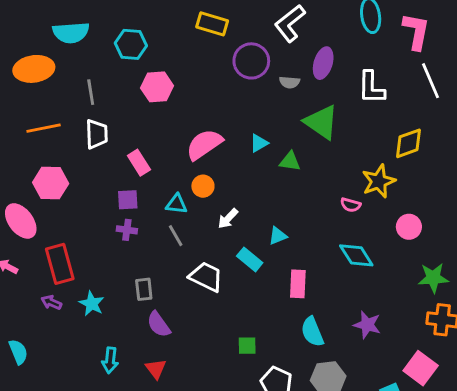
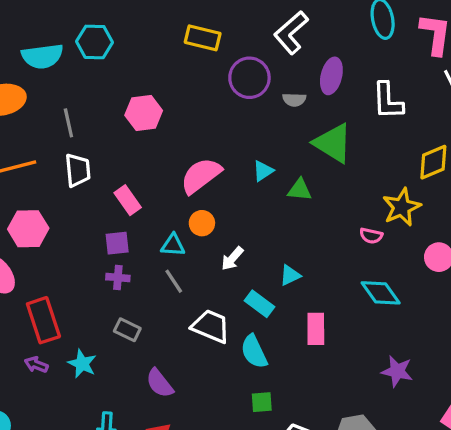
cyan hexagon: (131, 44) -> (95, 42), moved
gray rectangle: (144, 289) -> (127, 330), moved, turned -55
cyan semicircle: (312, 332) -> (254, 352), moved

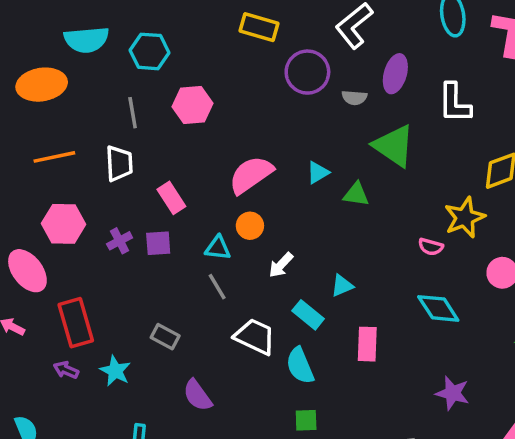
cyan hexagon: (95, 42) -> (150, 51), moved
gray line: (68, 123) -> (133, 113), moved
purple cross: (118, 278) -> (120, 241), moved, turned -35

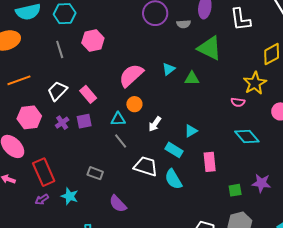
white trapezoid: (119, 163) -> (57, 91), moved, turned -125
purple arrow: (66, 370) -> (42, 199), turned -48
green square: (306, 420) -> (235, 190), moved

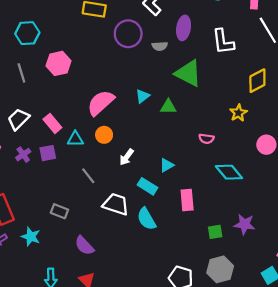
yellow star: (255, 83) -> (238, 113), size x0.7
pink semicircle: (238, 102) -> (206, 139), moved
cyan triangle: (118, 119) -> (75, 139), moved

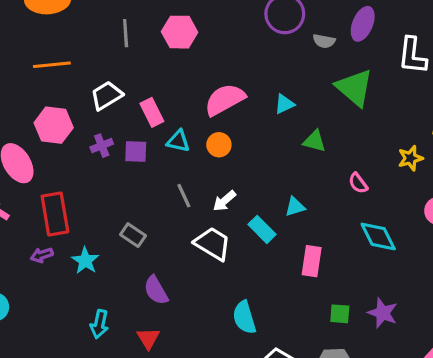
green triangle: (168, 107) -> (314, 141), moved
pink semicircle: (206, 139) -> (358, 183), turned 32
white arrow: (127, 157) -> (224, 201), moved
cyan semicircle: (146, 219) -> (244, 317), moved

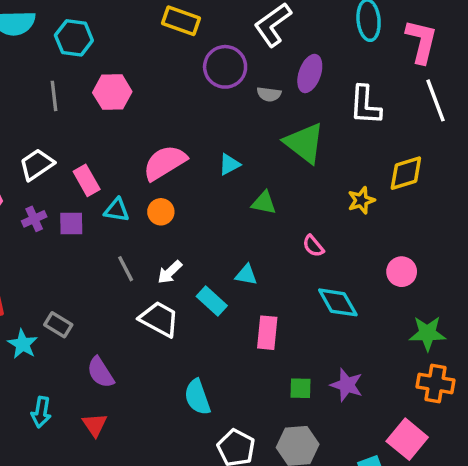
yellow star: (410, 158) -> (361, 200), moved
cyan triangle: (295, 207) -> (246, 275), turned 30
gray rectangle: (133, 235) -> (58, 325), moved

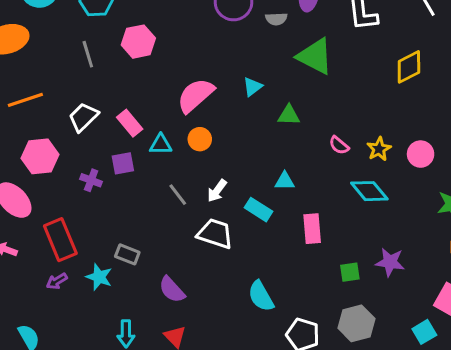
yellow star: (361, 200) -> (379, 149), moved
purple cross: (34, 219) -> (91, 180), moved, turned -35

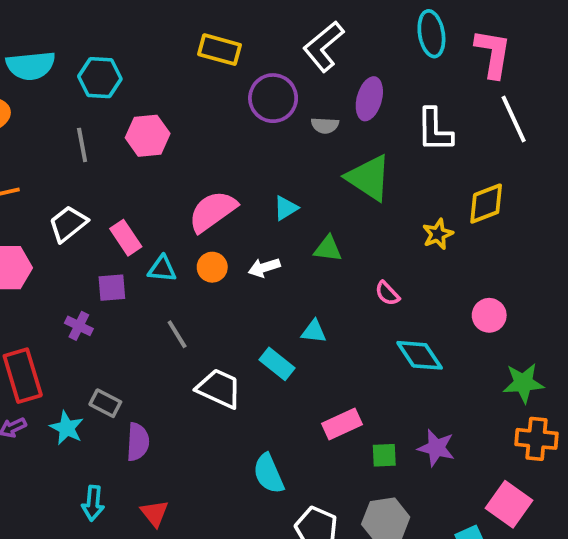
yellow star: (379, 149) -> (438, 234), moved
purple cross: (91, 180) -> (79, 326), moved
white arrow: (217, 191) -> (264, 268), moved, turned 30
pink rectangle: (312, 229) -> (342, 424), moved, turned 64
purple semicircle: (172, 290) -> (138, 442), moved, turned -140

